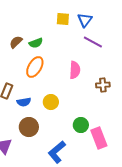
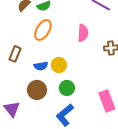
blue semicircle: (24, 102) -> (41, 66), moved
green circle: (81, 125) -> (67, 88), moved

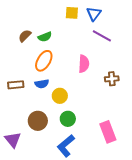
brown rectangle: (15, 54) -> (16, 85), turned 63
blue semicircle: (41, 66) -> (42, 84), moved

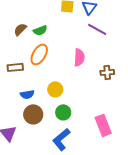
blue semicircle: (42, 84) -> (27, 94), moved
brown rectangle: (16, 85) -> (15, 67), moved

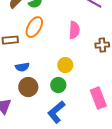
yellow circle: (55, 89) -> (65, 65), moved

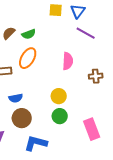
green circle: (58, 85) -> (60, 116), moved
blue L-shape: (56, 112) -> (36, 143), moved, turned 55

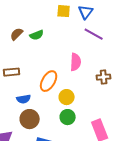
orange ellipse: (28, 58) -> (49, 81), moved

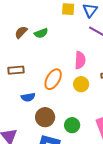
yellow circle: (67, 97) -> (81, 84), moved
green circle: (68, 117) -> (72, 125), moved
brown circle: (30, 119) -> (45, 117), moved

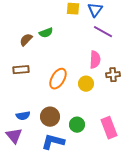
brown semicircle: (21, 32) -> (26, 40), moved
pink semicircle: (80, 60) -> (95, 60), moved
blue semicircle: (28, 97) -> (23, 116), moved

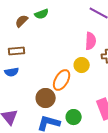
orange ellipse: (58, 79) -> (62, 80), moved
blue semicircle: (23, 116) -> (12, 72), moved
green circle: (77, 125) -> (74, 117), moved

